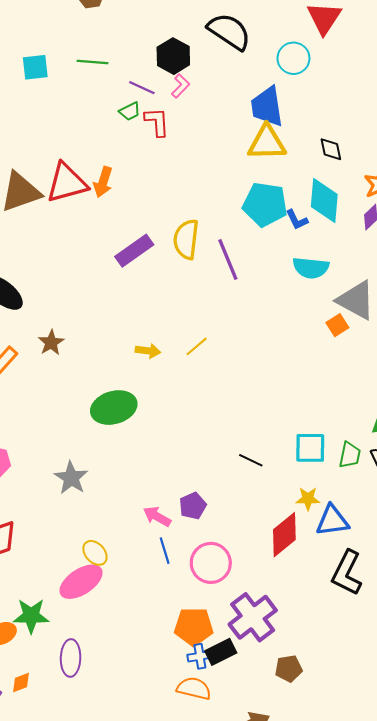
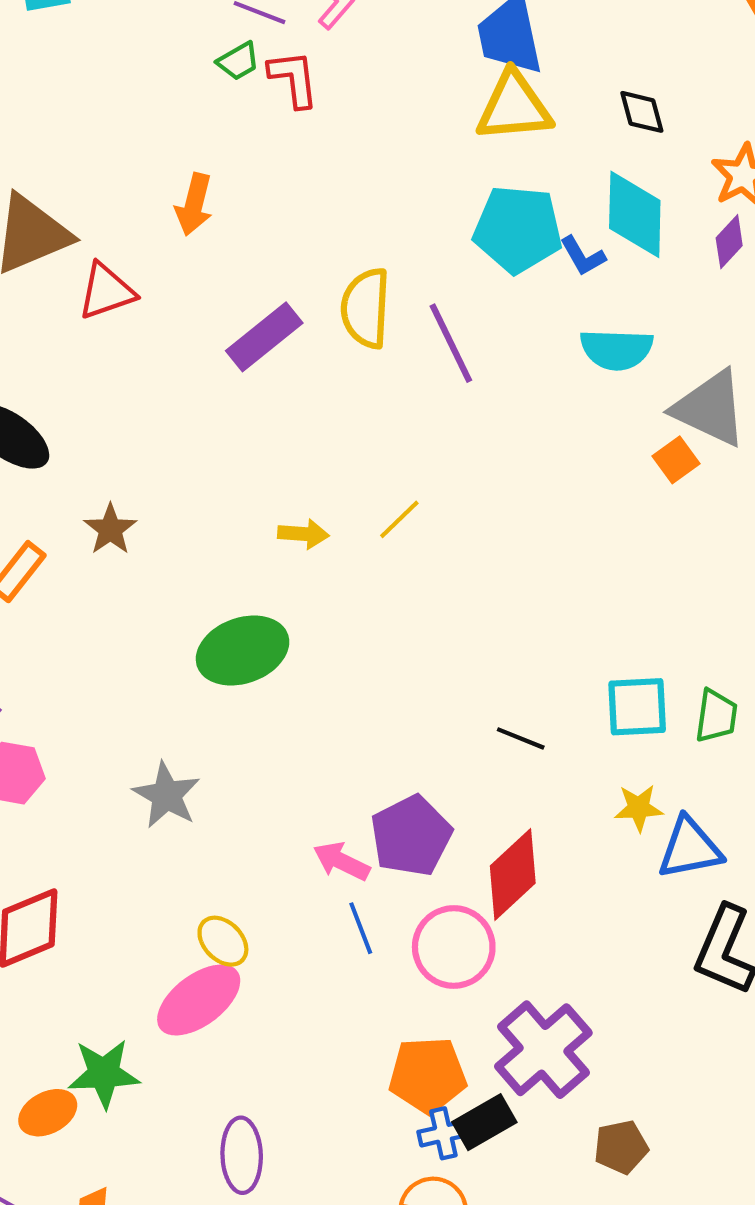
red triangle: (67, 183) -> (106, 291), moved, size x0.7
purple pentagon: (193, 506) -> (411, 836), size x1.5
red diamond: (284, 535) -> (513, 874), moved
purple ellipse: (71, 658) -> (242, 1155), moved

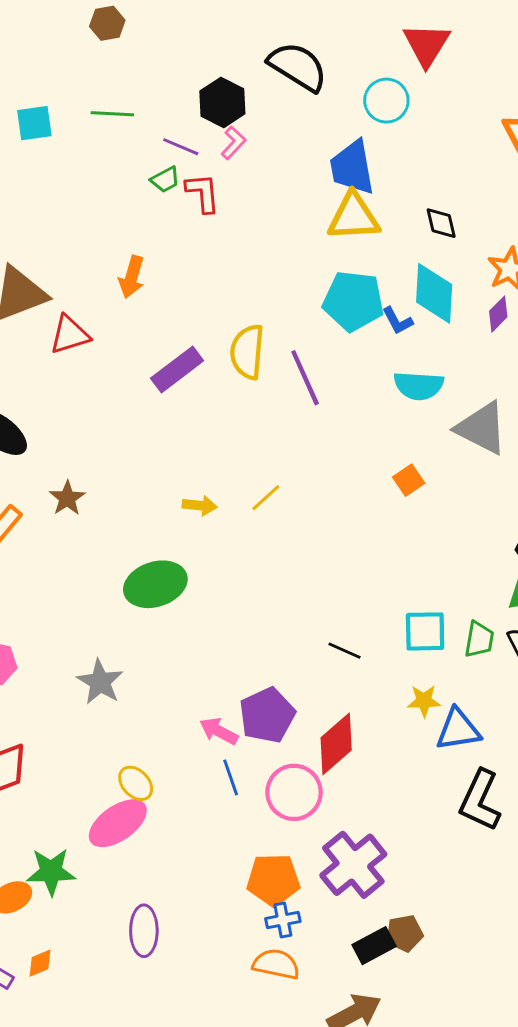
orange square: (676, 460) -> (409, 480), moved
black rectangle: (484, 1122) -> (374, 946), moved

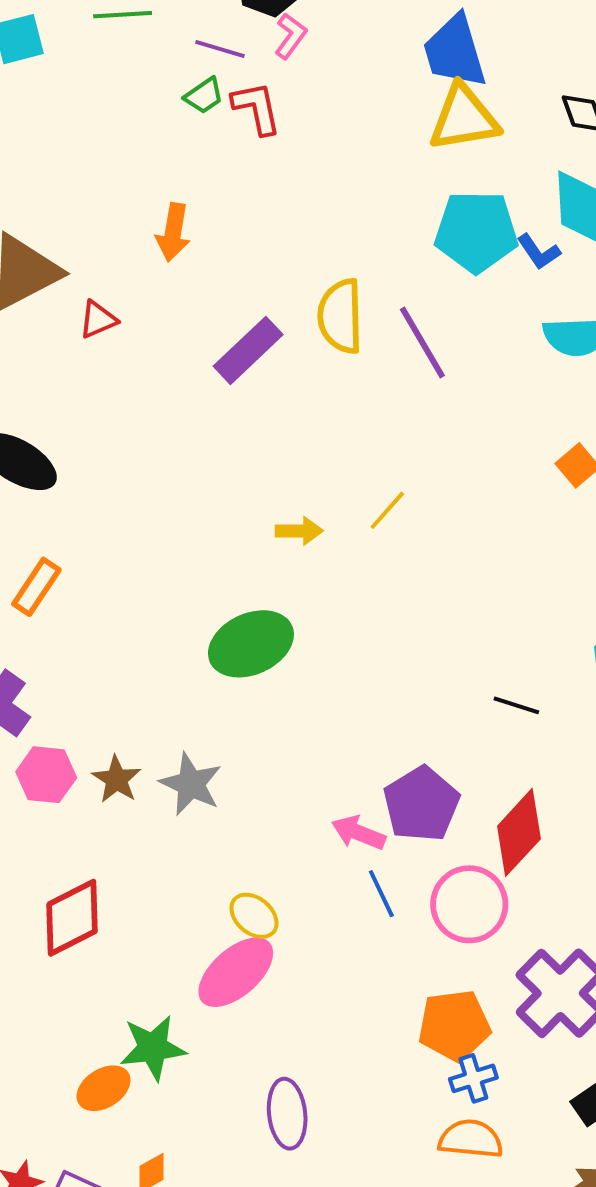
red triangle: (70, 335) -> (98, 320), size x0.7
brown star: (67, 498) -> (117, 779), moved

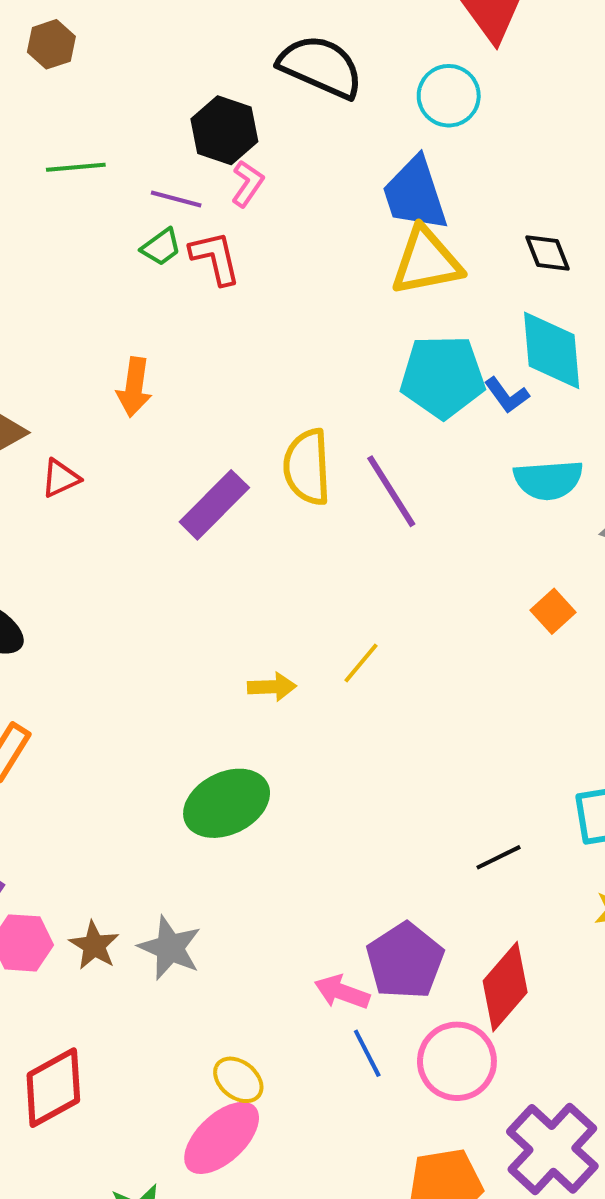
black line: (516, 705) -> (498, 857), turned -42

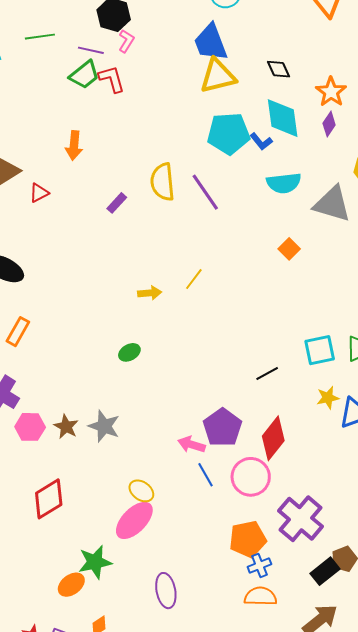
green trapezoid: (161, 247) -> (84, 75), size x1.5
purple rectangle: (214, 505) -> (117, 203), size x0.6
green ellipse: (227, 803) -> (129, 352), size x0.5

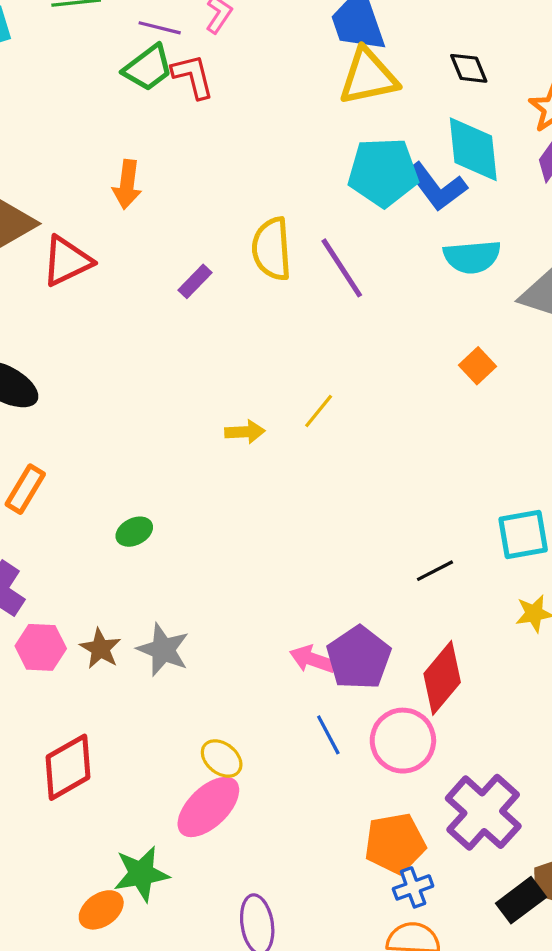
blue L-shape: (261, 141) -> (437, 187), size x1.6
red triangle: (39, 193) -> (67, 261), size x1.6
green ellipse: (129, 352) -> (134, 532), moved
pink arrow: (192, 445) -> (312, 659), moved

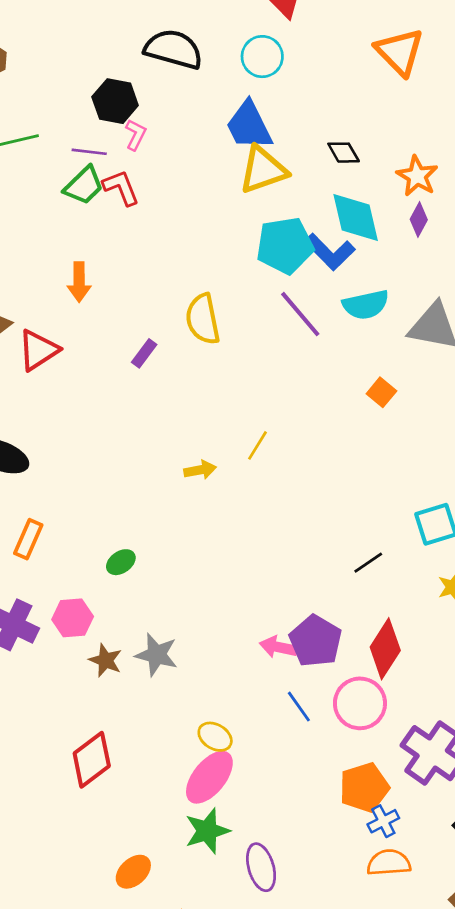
purple line: (342, 268) -> (300, 314), moved
pink hexagon: (41, 647) -> (73, 618), moved
green star: (141, 874) -> (207, 831), moved

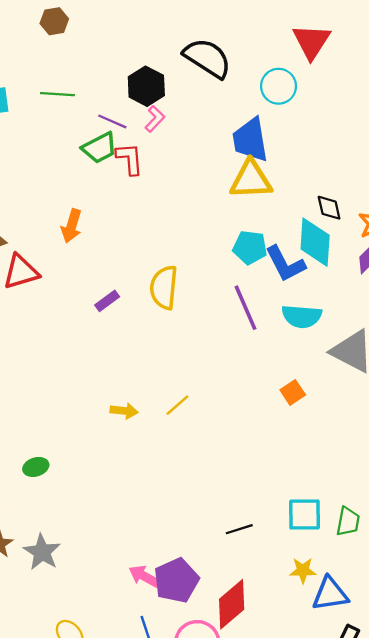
black diamond: (344, 153) -> (329, 208), moved
cyan pentagon: (285, 246) -> (250, 247), size x0.7

